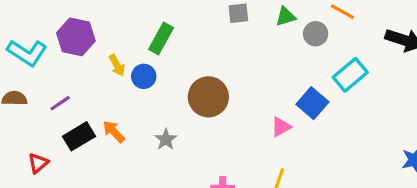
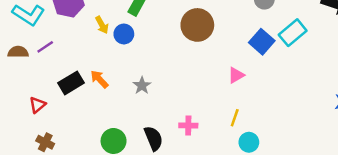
brown circle: (208, 97) -> (197, 25), moved
purple line: (60, 103) -> (45, 47), moved
blue square: (312, 103) -> (262, 42), moved

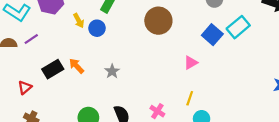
pink cross: (188, 125) -> (157, 111), moved, turned 32

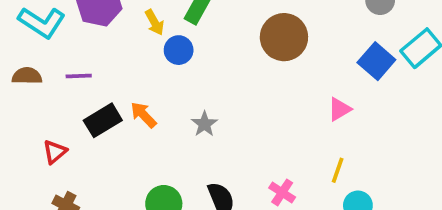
yellow arrow: (79, 21) -> (155, 22), moved
purple line: (31, 39) -> (79, 76), moved, turned 32

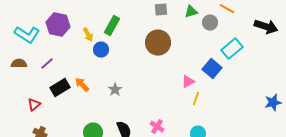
blue square: (376, 61) -> (212, 69), moved
purple line: (79, 76) -> (47, 64), turned -40
yellow line: (338, 170) -> (196, 99), moved

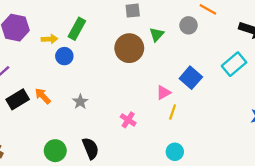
green triangle: (191, 12) -> (157, 34), moved, turned -32
yellow arrow: (88, 35) -> (50, 39), turned -64
cyan rectangle: (232, 49) -> (234, 64), moved
pink cross: (157, 127) -> (128, 120), moved

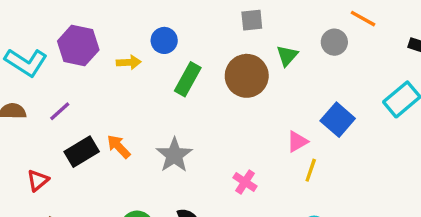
green rectangle: (77, 29) -> (188, 79), moved
blue circle: (64, 56) -> (164, 40), moved
gray star: (80, 102) -> (174, 155), size x1.5

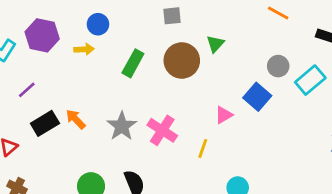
gray square: (252, 20) -> (172, 16), moved
blue circle: (164, 40) -> (98, 24), moved
gray circle: (334, 42) -> (278, 66), moved
yellow line: (311, 170) -> (203, 148), moved
pink cross: (245, 182) -> (162, 130), moved, size x1.5

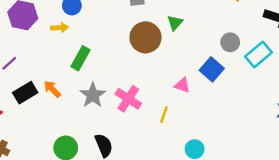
green rectangle: (133, 63) -> (80, 58), moved
pink triangle: (224, 115) -> (182, 85), turned 49

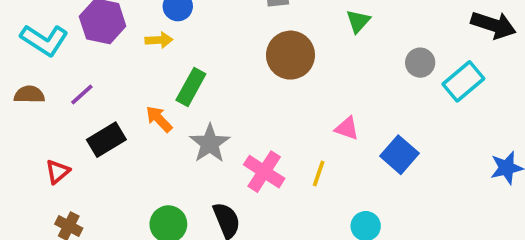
green triangle: (175, 23) -> (358, 21), moved
blue square: (212, 69) -> (399, 155), moved
orange arrow: (52, 89) -> (159, 119), moved
pink cross: (128, 99) -> (264, 172), moved

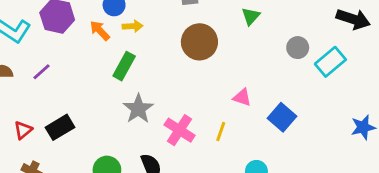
yellow arrow: (159, 40) -> (133, 26), moved
orange arrow: (159, 119) -> (100, 30), moved
black rectangle: (106, 140) -> (60, 127), moved

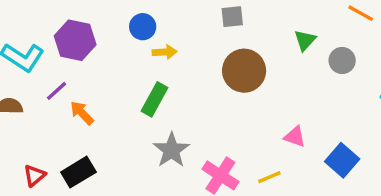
orange arrow: (100, 30) -> (82, 113), moved
gray circle: (298, 48) -> (342, 60), moved
purple line: (41, 72) -> (56, 91), moved
yellow line: (221, 132) -> (269, 177), turned 48

